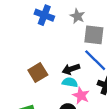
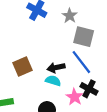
pink star: (81, 95) -> (74, 97), moved

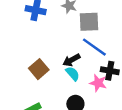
cyan semicircle: (53, 81) -> (73, 74), turned 48

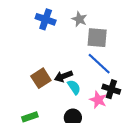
black arrow: (71, 60) -> (63, 76), moved

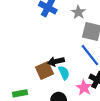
brown square: (41, 78) -> (44, 70), moved

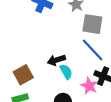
brown square: (44, 70) -> (23, 75), moved

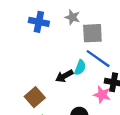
cyan semicircle: (66, 72) -> (80, 67), moved, turned 63

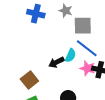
pink star: (102, 95) -> (87, 68), moved

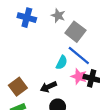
gray square: (83, 26) -> (75, 32), turned 36
black arrow: (56, 62) -> (48, 87), moved

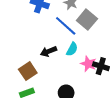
blue line: (79, 55) -> (66, 26), moved
black arrow: (48, 87) -> (48, 51), moved

